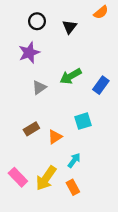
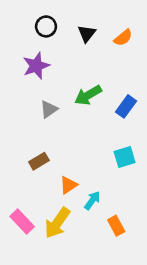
orange semicircle: (101, 12) -> (123, 38), moved
cyan square: (83, 121) -> (125, 157), moved
orange triangle: (55, 137) -> (68, 185), moved
orange rectangle: (73, 187) -> (116, 226), moved

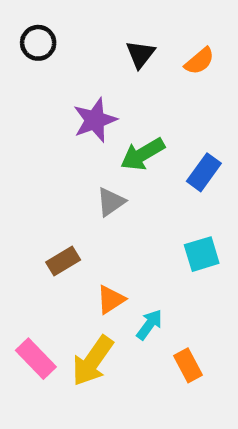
black circle: (46, 26) -> (38, 43), moved
purple star: (36, 66) -> (95, 120), moved
gray triangle: (49, 109) -> (111, 202), moved

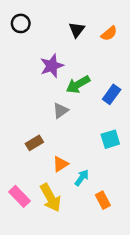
yellow arrow: (93, 361) -> (51, 198), turned -64

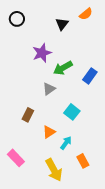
orange semicircle: (109, 33) -> (86, 14), moved
cyan square: (110, 139) -> (72, 112), moved, turned -35
brown rectangle: (34, 143) -> (28, 115), turned -32
yellow arrow: (51, 198) -> (54, 170), moved

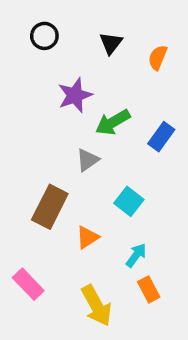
orange semicircle: (86, 14) -> (158, 58), moved, turned 152
black circle: (17, 19) -> (44, 36), moved
brown rectangle: (28, 115) -> (50, 207), size x1.6
cyan arrow: (66, 143) -> (136, 255), moved

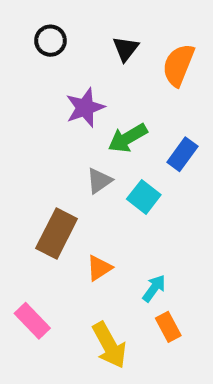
orange semicircle: (158, 58) -> (178, 65), size x1.5
cyan square: (129, 201) -> (144, 197), moved

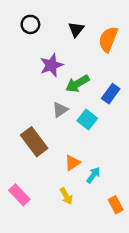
brown rectangle: (57, 233) -> (34, 142), turned -64
orange triangle: (99, 268) -> (72, 163), moved
orange rectangle: (168, 327) -> (116, 205), moved
yellow arrow: (109, 345) -> (66, 196), moved, size x0.6

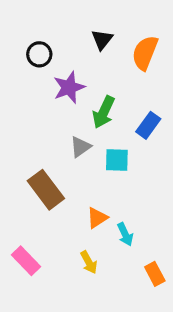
black circle: (30, 24) -> (39, 54), moved
green arrow: (77, 84) -> (104, 112), turned -35
cyan square: (87, 120) -> (117, 160), turned -36
cyan arrow: (93, 175) -> (125, 234), turned 119

